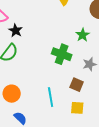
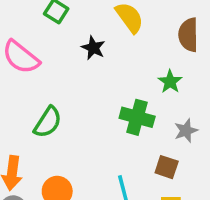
black star: (16, 30) -> (93, 48), moved

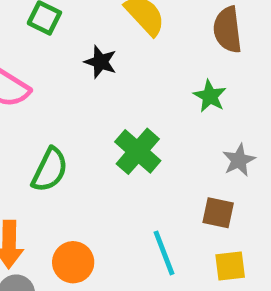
green cross: (137, 117) -> (138, 151), moved, turned 32

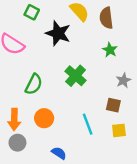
brown semicircle: (228, 30) -> (106, 18), moved
black star: (100, 62) -> (58, 33), size x1.6
orange circle: (73, 262) -> (44, 118), moved

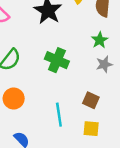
green cross: (76, 76) -> (57, 60), turned -30
gray star: (123, 80) -> (104, 64), moved

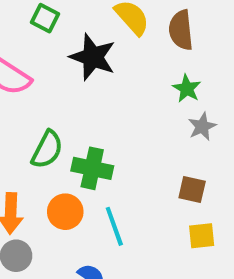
green cross: (57, 60) -> (92, 168), moved
cyan line: (59, 115) -> (114, 226), moved

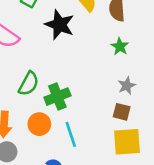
gray star: (202, 126) -> (127, 86), moved
green cross: (92, 168) -> (57, 97), turned -35
yellow square: (202, 236) -> (127, 142), size x1.6

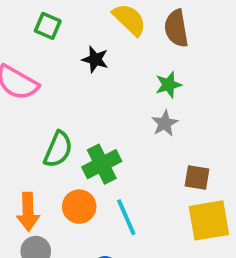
black star: (60, 25) -> (95, 59), size x0.6
green star: (120, 46) -> (169, 85), moved, turned 30
gray star: (127, 86) -> (165, 123), moved

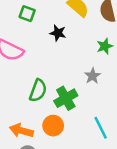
gray star: (165, 123) -> (92, 76), moved
orange arrow: (28, 212) -> (21, 131), turned 110
cyan line: (126, 217) -> (101, 128), moved

